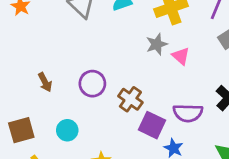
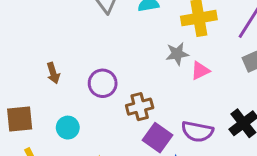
pink triangle: (181, 56) -> (200, 71), turned 42
brown cross: (130, 99) -> (140, 107), turned 30

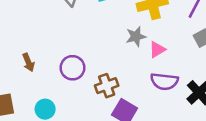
purple semicircle: (197, 131) -> (164, 81), moved

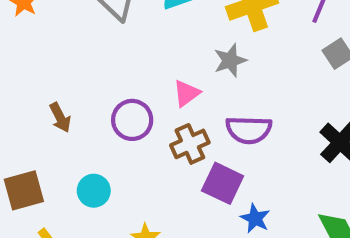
pink triangle: (157, 50) -> (187, 93), moved
purple semicircle: (164, 81) -> (249, 130), moved

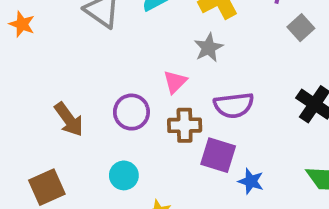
brown arrow: (60, 117) -> (69, 119), size x1.4
brown cross: (190, 144) -> (185, 125), turned 32
cyan circle: (94, 191) -> (124, 175), moved

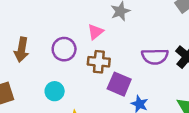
purple semicircle: (234, 105) -> (155, 56), moved
brown arrow: (69, 119) -> (21, 50), turned 40

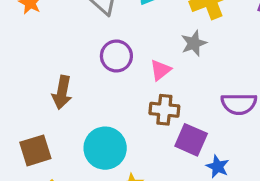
purple circle: (64, 49) -> (116, 56), moved
cyan circle: (55, 91) -> (105, 148), size x1.6

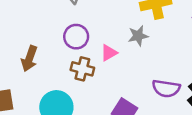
brown cross: (164, 110) -> (82, 69), moved

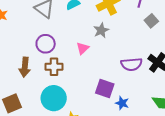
purple circle: (76, 37) -> (46, 44), moved
brown cross: (82, 69) -> (54, 67), moved

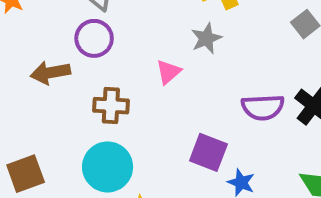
purple circle: (46, 44) -> (94, 38), moved
brown arrow: (25, 67) -> (50, 73), moved, turned 72

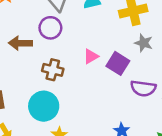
gray star: (206, 38) -> (144, 43), moved, turned 30
purple square: (208, 152) -> (118, 63), moved

